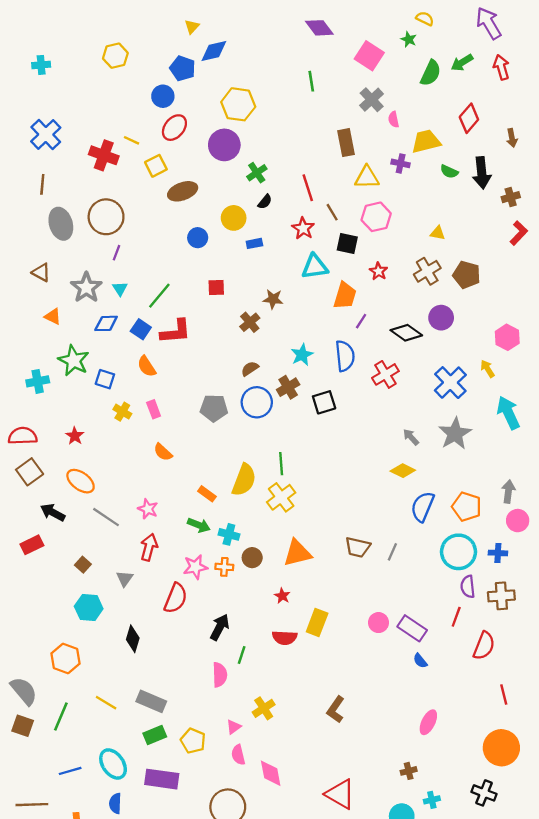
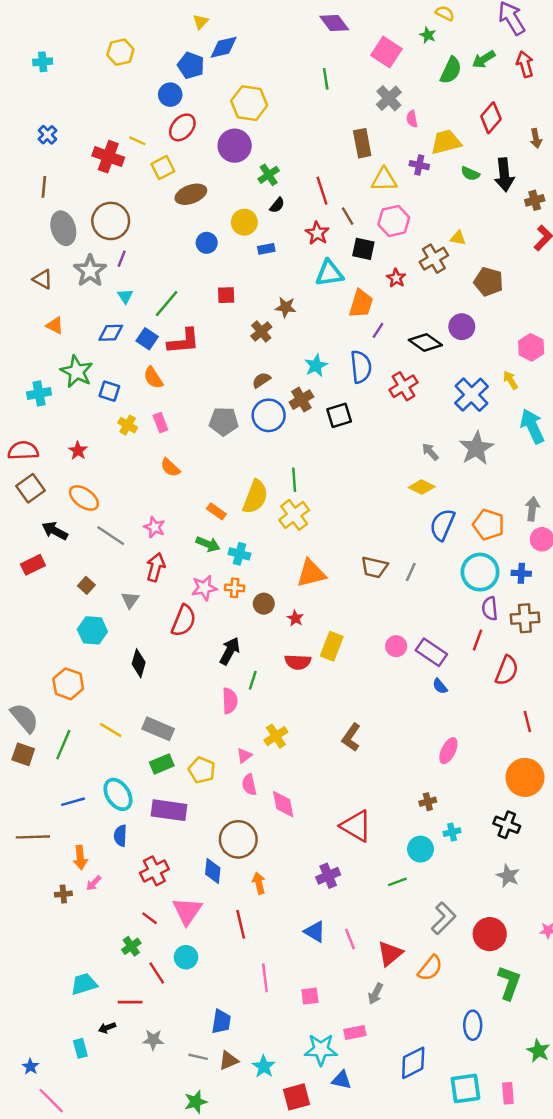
blue cross: (46, 134) -> (48, 135), size x0.6
brown cross: (427, 271) -> (434, 259), moved
gray star: (86, 288) -> (90, 271), moved
brown circle: (252, 558) -> (264, 604), moved

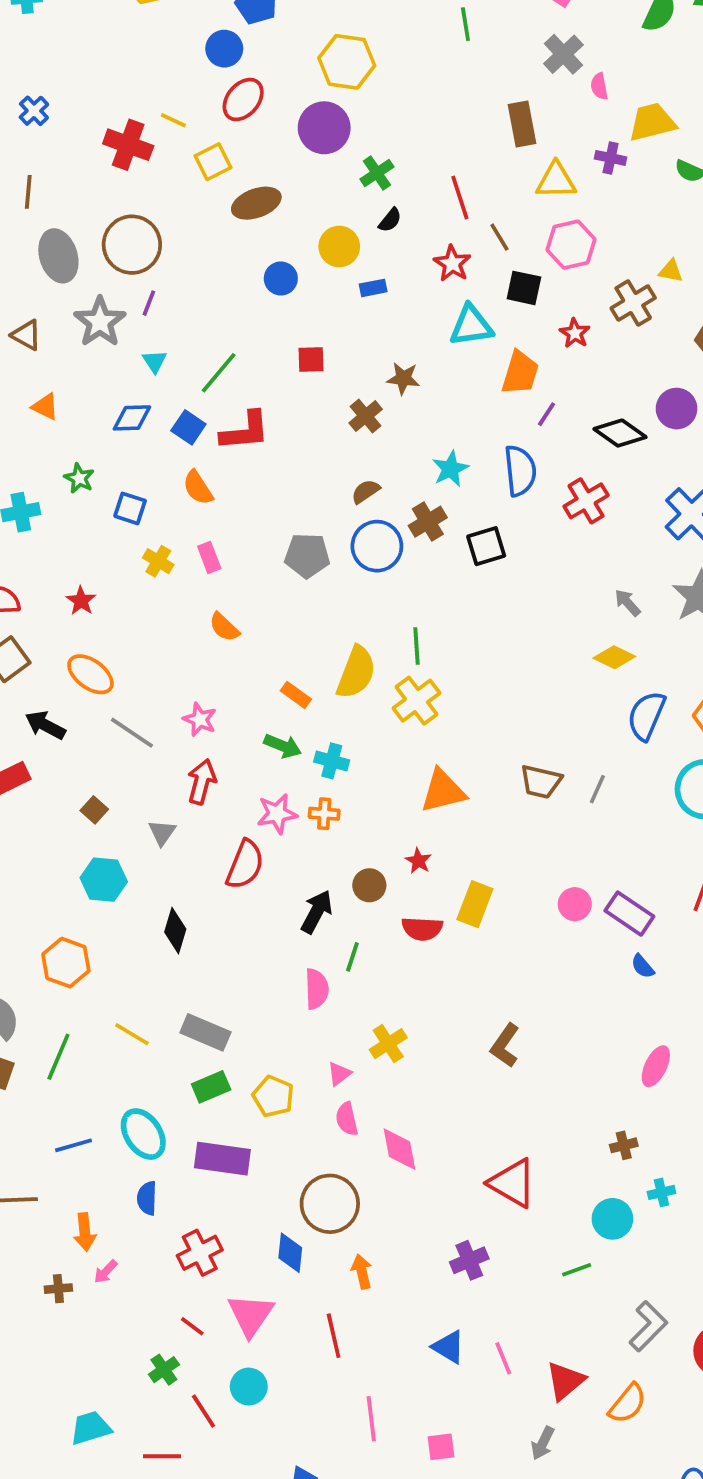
green star: (77, 372) -> (79, 478), size x0.6
brown circle: (264, 604) -> (369, 885), moved

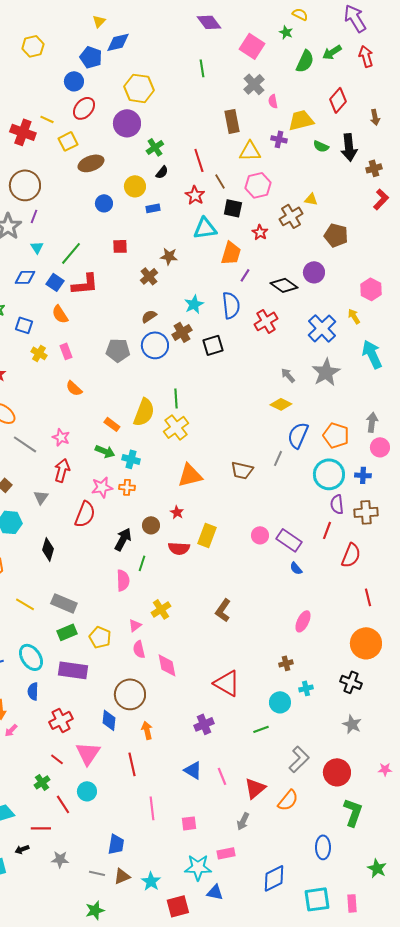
gray line: (597, 789) -> (278, 458), moved

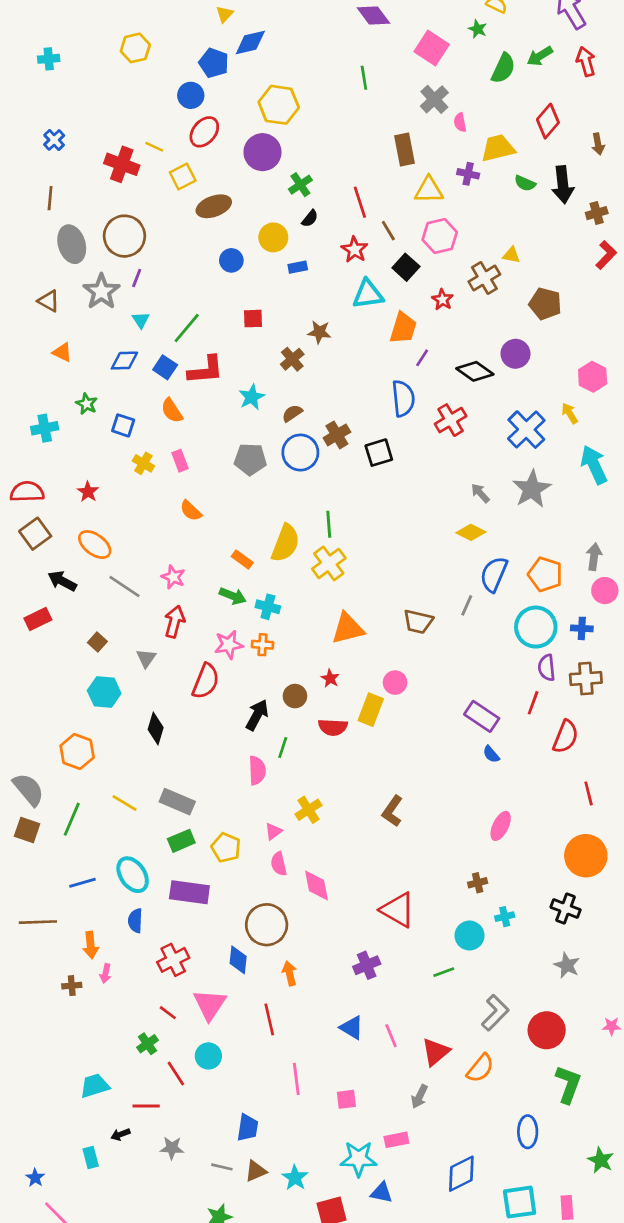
black square: (233, 208) -> (406, 267), turned 30
cyan star: (194, 304) -> (252, 397), moved
pink circle: (260, 535) -> (395, 683), moved
pink arrow: (11, 730) -> (106, 973), turned -32

